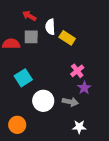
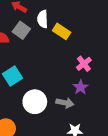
gray square: (31, 37) -> (21, 30), turned 35
pink cross: (77, 71) -> (84, 64), moved

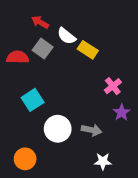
white semicircle: (43, 19) -> (66, 36), turned -48
purple star: (81, 87) -> (122, 112), moved

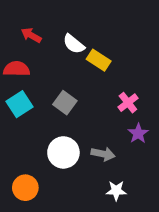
red arrow: (40, 22) -> (31, 35), moved
gray square: (43, 49) -> (65, 103), moved
cyan square: (33, 100) -> (19, 104), moved

